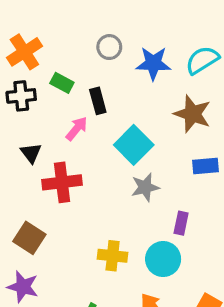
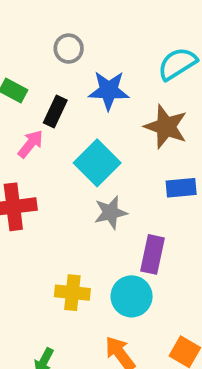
blue star: (153, 63) -> (109, 90), moved
black rectangle: (98, 101) -> (55, 111), turned 40
purple rectangle: (181, 223) -> (153, 254), size x1.4

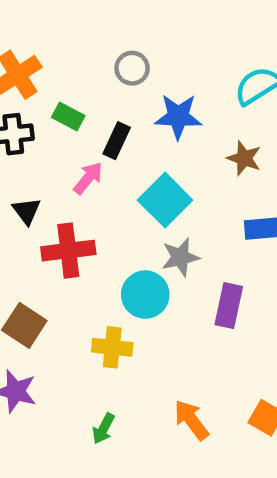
brown star: (166, 127) -> (244, 158), size x0.7
yellow cross: (72, 293) -> (112, 347), moved
cyan circle: (132, 296) -> (145, 295), moved

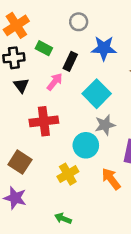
black triangle: (27, 211) -> (21, 85), moved
yellow cross: (112, 347) -> (68, 174), turned -36
orange arrow: (191, 420) -> (111, 179), moved
green arrow: (103, 429) -> (63, 218), turned 84

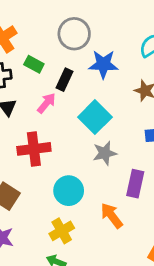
gray circle: (79, 22) -> (74, 34), size x1.5
cyan circle: (86, 145) -> (69, 191), moved
yellow cross: (68, 174) -> (62, 231), moved

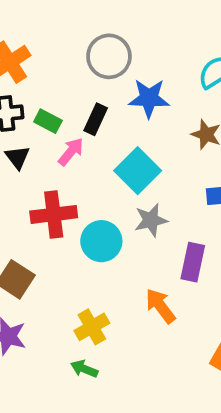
green rectangle: (34, 64) -> (48, 121), moved
cyan circle: (69, 191) -> (101, 241), moved

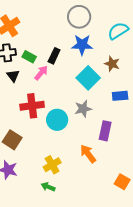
gray circle: (109, 56) -> (79, 17), moved
cyan square: (138, 171) -> (88, 78), moved

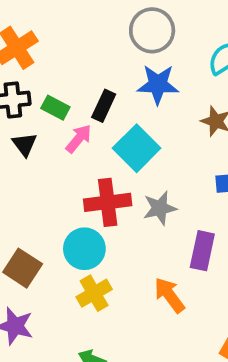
cyan square: (88, 78) -> (137, 148), moved
red cross: (32, 106) -> (108, 202), moved
cyan circle: (57, 120) -> (84, 249), moved
yellow cross: (52, 165) -> (94, 293), moved

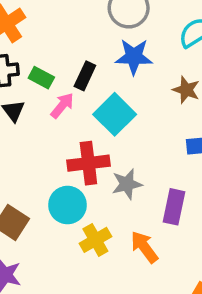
gray star: (160, 208) -> (127, 184), moved
yellow cross: (94, 293) -> (95, 240), moved

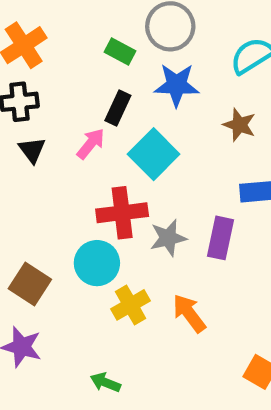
green rectangle: (41, 78) -> (120, 51), moved
purple rectangle: (174, 207) -> (221, 238), moved

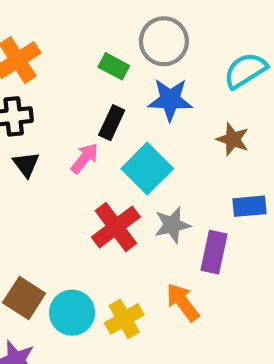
red cross: (122, 213) -> (116, 227), turned -30
gray star: (168, 238) -> (172, 225), moved
cyan circle: (97, 263) -> (72, 313), moved
orange arrow: (189, 313) -> (183, 302), moved

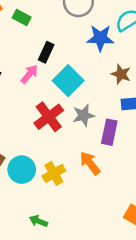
green rectangle: (114, 66) -> (22, 17), moved
blue star: (170, 100) -> (100, 38), moved
brown star: (233, 139) -> (121, 74), moved

